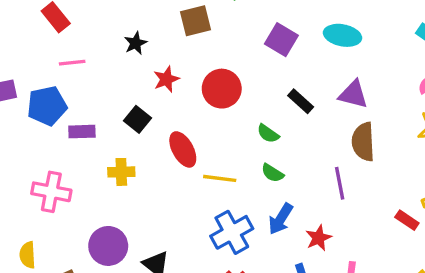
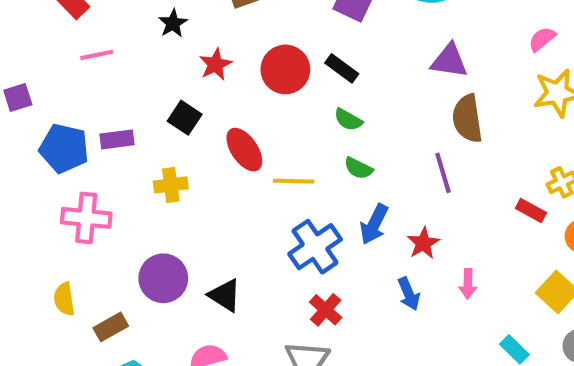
black rectangle: (301, 101) -> (342, 68), moved
blue pentagon: (47, 106) -> (64, 148), moved, turned 30

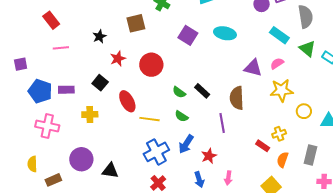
purple triangle: (449, 61) -> (253, 68), moved
black rectangle: (342, 68) -> (202, 91), moved
black triangle: (225, 295) -> (110, 171), turned -30

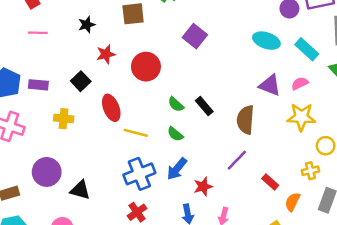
cyan ellipse: (225, 33) -> (266, 41), moved
purple line: (222, 123) -> (237, 160), moved, turned 48
yellow cross: (279, 134) -> (310, 171), moved

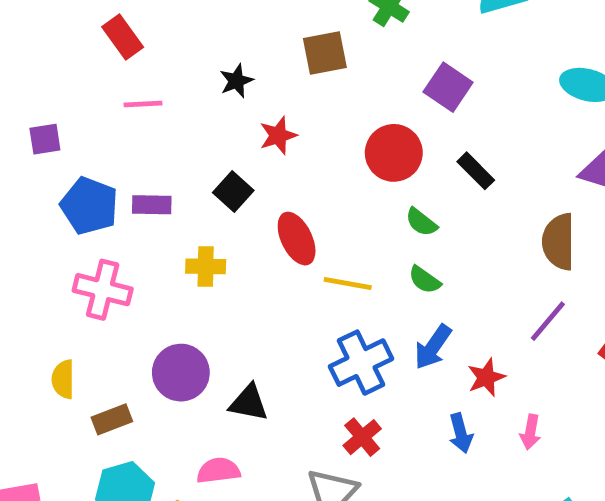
red circle: (146, 67) -> (394, 153), moved
black rectangle: (204, 106) -> (476, 171), moved

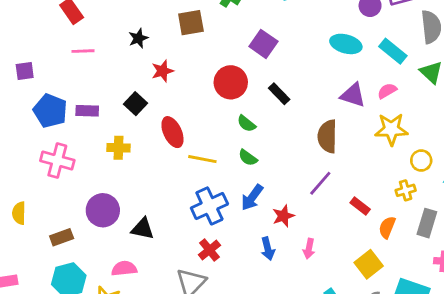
yellow semicircle: (63, 379) -> (19, 213), moved

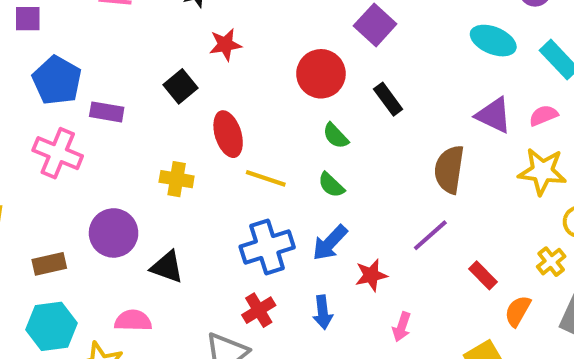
purple rectangle: (87, 111) -> (107, 112), moved
yellow cross: (118, 148) -> (177, 179), moved
yellow cross: (406, 190) -> (551, 262), turned -30
blue arrow: (268, 249) -> (323, 312), moved

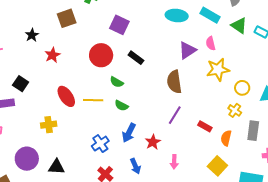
black square: (180, 86) -> (21, 84), moved
purple triangle: (494, 115) -> (187, 50), turned -42
pink semicircle: (543, 116) -> (211, 43), turned -64
yellow line: (266, 178) -> (93, 100), moved
blue cross: (267, 247) -> (100, 144), size x0.7

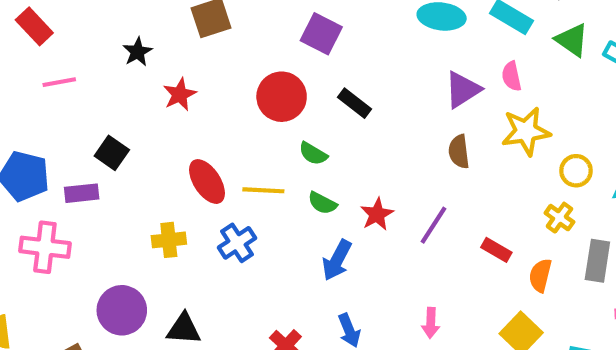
brown semicircle: (174, 82) -> (459, 152), moved, size x0.7
red star: (153, 142) -> (377, 214), moved
blue cross: (100, 144) -> (237, 243), moved

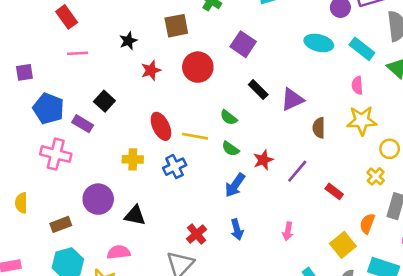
purple triangle: (463, 90) -> (292, 99), moved
red circle: (282, 97) -> (198, 67), moved
purple rectangle: (82, 193) -> (83, 124), turned 30
orange semicircle: (540, 275) -> (367, 224), moved

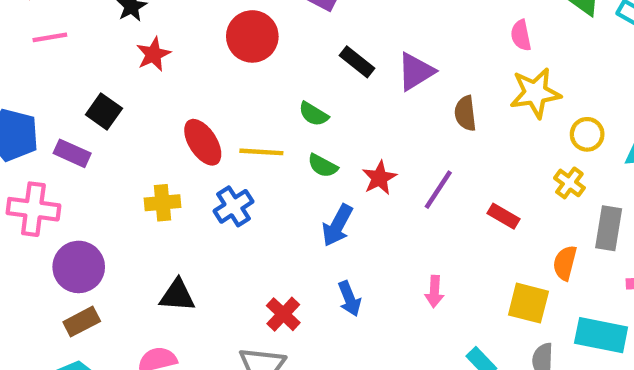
red star: (151, 70) -> (153, 54), moved
purple circle: (98, 199) -> (79, 267), moved
brown rectangle: (61, 224) -> (82, 322), moved
yellow square: (343, 245) -> (528, 303), turned -30

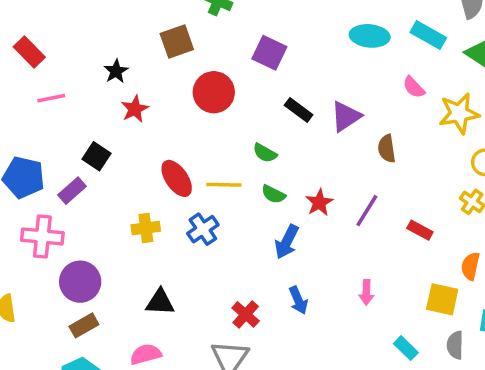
pink semicircle: (521, 35) -> (414, 87), moved, turned -30
yellow star: (535, 93) -> (459, 113), moved
purple rectangle: (72, 153) -> (72, 191), turned -64

